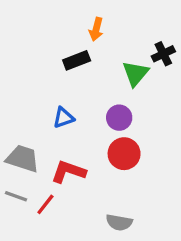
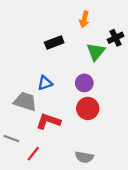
orange arrow: (96, 29) -> (84, 19), moved
gray trapezoid: (23, 159) -> (25, 102), moved
red line: (45, 204) -> (33, 154), moved

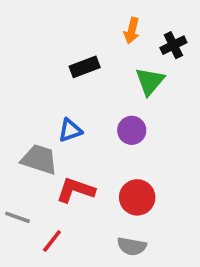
black cross: (116, 38) -> (173, 45), moved
red circle: (88, 108) -> (137, 197), moved

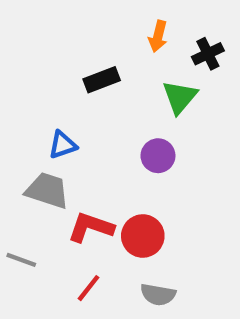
blue triangle: (70, 130) -> (62, 145), moved
red circle: (137, 197) -> (143, 236), moved
red line: (52, 241) -> (89, 288), moved

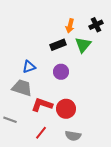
orange arrow: (158, 36) -> (70, 26), moved
black rectangle: (102, 80) -> (58, 45), moved
purple circle: (158, 156) -> (61, 72), moved

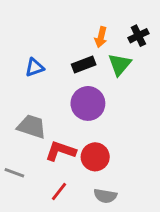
blue triangle: (29, 67) -> (35, 67), moved
purple circle: (61, 72) -> (88, 103), size x1.5

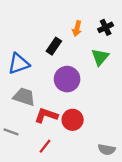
black rectangle: (84, 65) -> (54, 46), moved, turned -35
green triangle: (120, 65) -> (100, 57), moved
blue triangle: (35, 67) -> (19, 64), moved, size x1.5
gray semicircle: (105, 196) -> (107, 149), moved

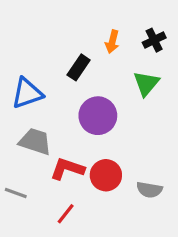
gray semicircle: (107, 149) -> (149, 190), moved

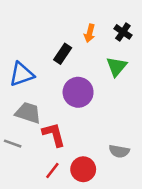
black cross: (154, 40) -> (123, 32), turned -30
red L-shape: (67, 169) -> (54, 135), turned 56
red circle: (106, 175) -> (83, 169), moved
gray line: (16, 193) -> (13, 144), moved

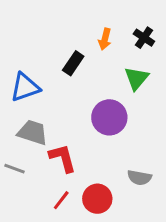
purple circle: (78, 92) -> (109, 117), moved

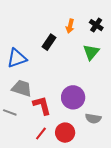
purple circle: (109, 117) -> (73, 97), moved

